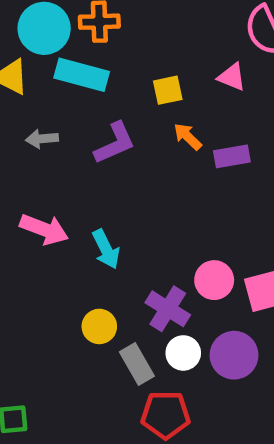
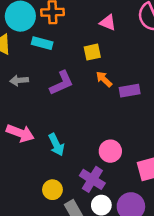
cyan rectangle: (82, 75) -> (42, 43), size x0.7
pink triangle: (232, 77) -> (108, 23), moved
pink circle: (214, 280) -> (110, 151), moved

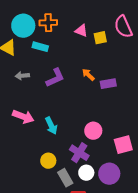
pink triangle: (108, 23) -> (81, 31), moved
yellow square: (92, 52) -> (100, 38), moved

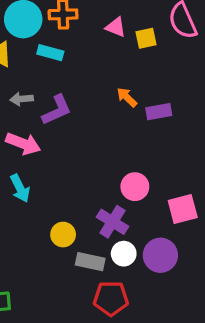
purple L-shape: (55, 78) -> (57, 110), moved
pink arrow: (23, 117) -> (23, 144), moved
cyan arrow: (51, 126) -> (20, 188), moved
gray rectangle: (65, 178) -> (90, 262), turned -48

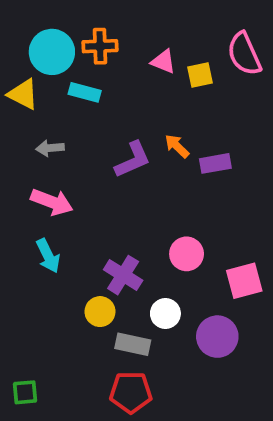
purple L-shape: (57, 110) -> (133, 160), moved
purple cross: (113, 222) -> (123, 275), moved
white circle: (124, 254) -> (165, 313), moved
red pentagon: (111, 298) -> (131, 392), moved

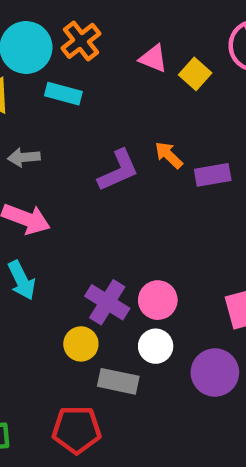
orange cross: (100, 46) -> (81, 41), turned -36
yellow square: (200, 75) -> (195, 74), turned -36
pink circle: (187, 254) -> (158, 300), moved
red pentagon: (131, 392) -> (77, 430), moved

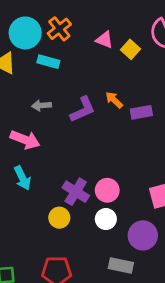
gray arrow: (24, 157) -> (42, 105), moved
gray rectangle: (118, 381) -> (121, 266), moved

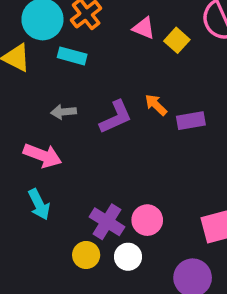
white circle: (106, 219) -> (128, 257), moved

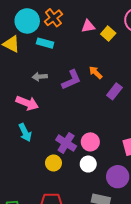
pink triangle: (144, 28) -> (88, 26), turned -32
purple rectangle: (191, 121) -> (114, 91), moved, turned -42
white circle: (128, 257) -> (88, 164), moved

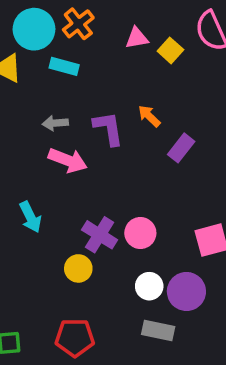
purple L-shape: (71, 80) -> (108, 128), turned -75
pink arrow: (27, 103) -> (68, 160), moved
white circle: (88, 164) -> (149, 286), moved

